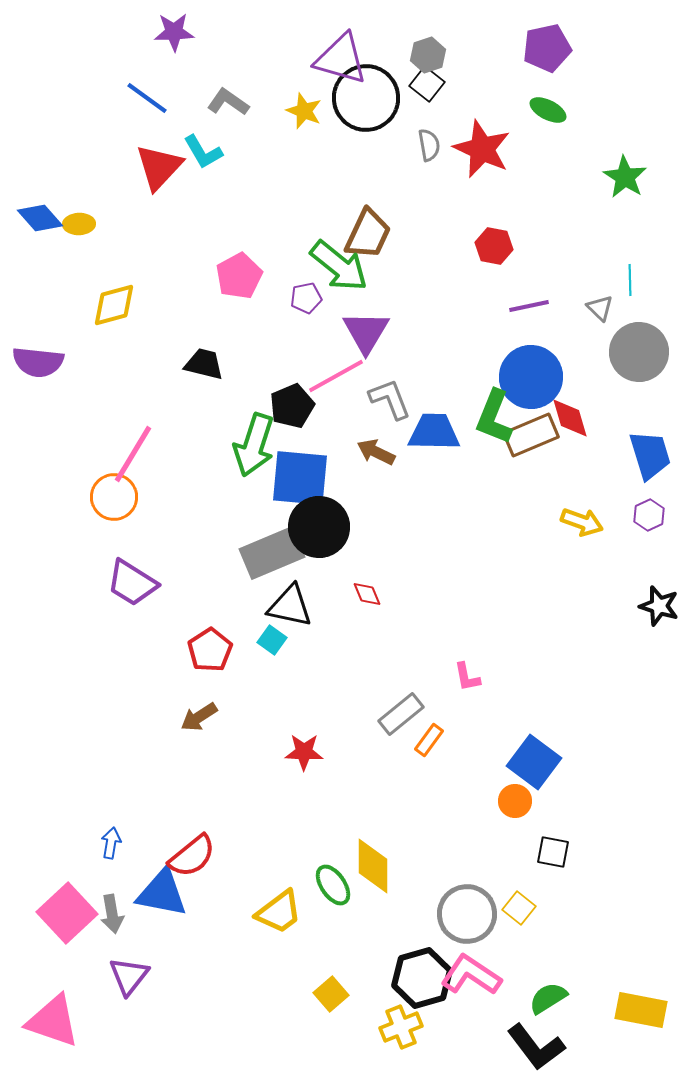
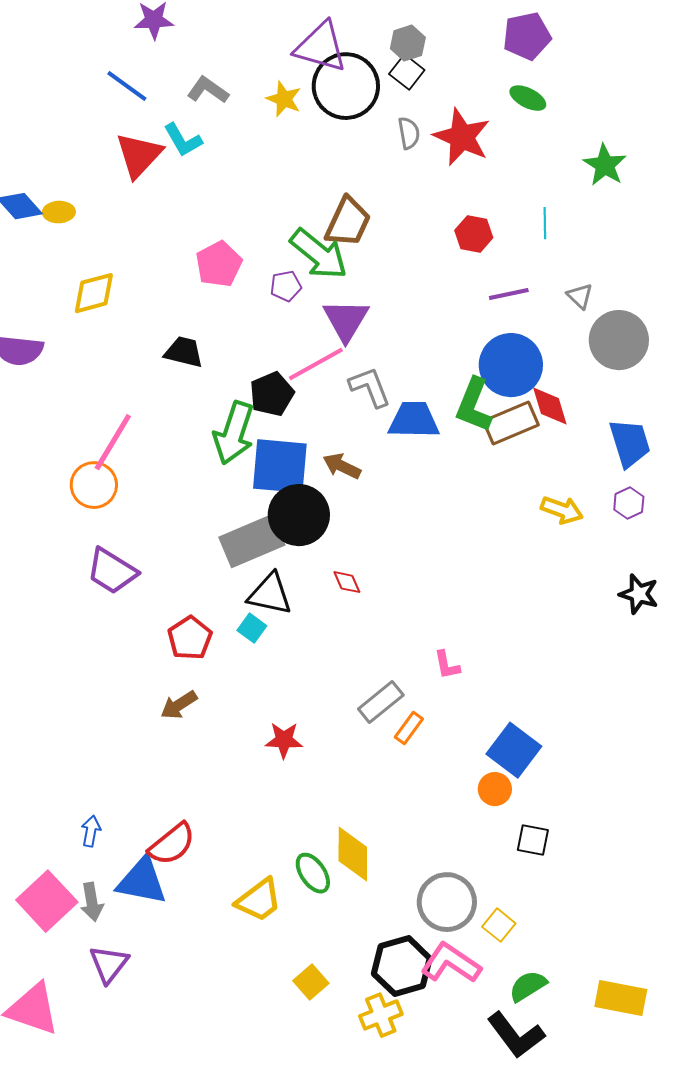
cyan line: (630, 280) -> (545, 223), moved
brown arrow: (376, 452) -> (342, 466), moved
yellow square: (519, 908) -> (499, 925), moved

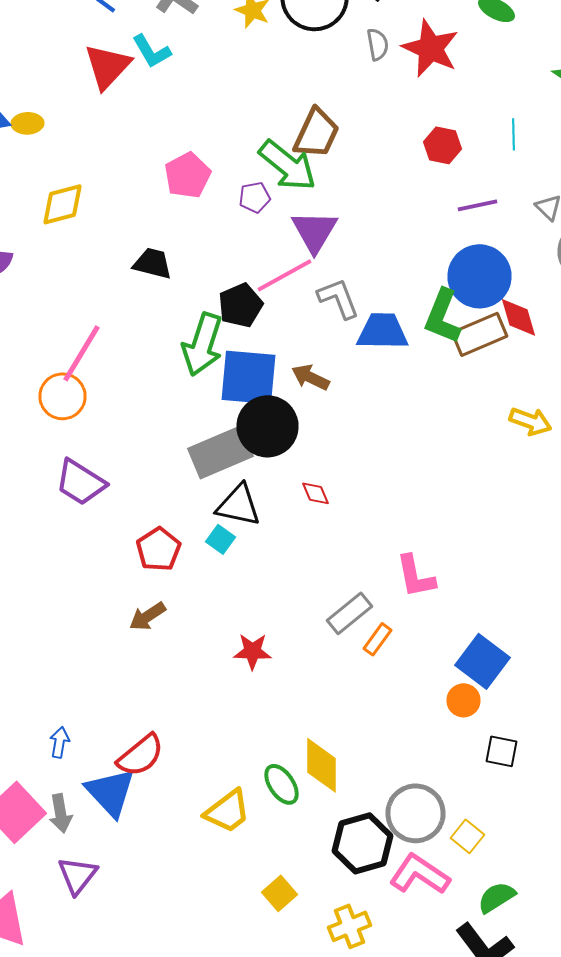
pink L-shape: (447, 665) -> (416, 576), size x1.5
blue triangle: (142, 881) -> (110, 792), turned 36
black hexagon: (402, 966) -> (362, 843), moved

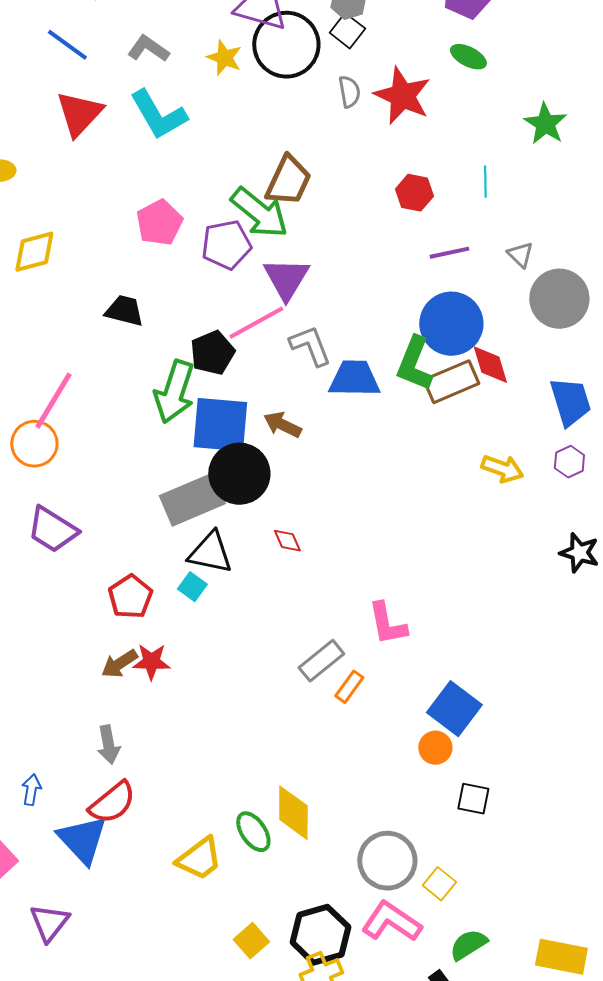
cyan L-shape: (152, 51) -> (158, 115), moved, size x1.5
purple pentagon: (254, 197) -> (226, 245), size x1.6
red star: (252, 651) -> (151, 662), moved
gray arrow: (60, 813) -> (108, 745), moved
black hexagon: (362, 843) -> (320, 935), moved

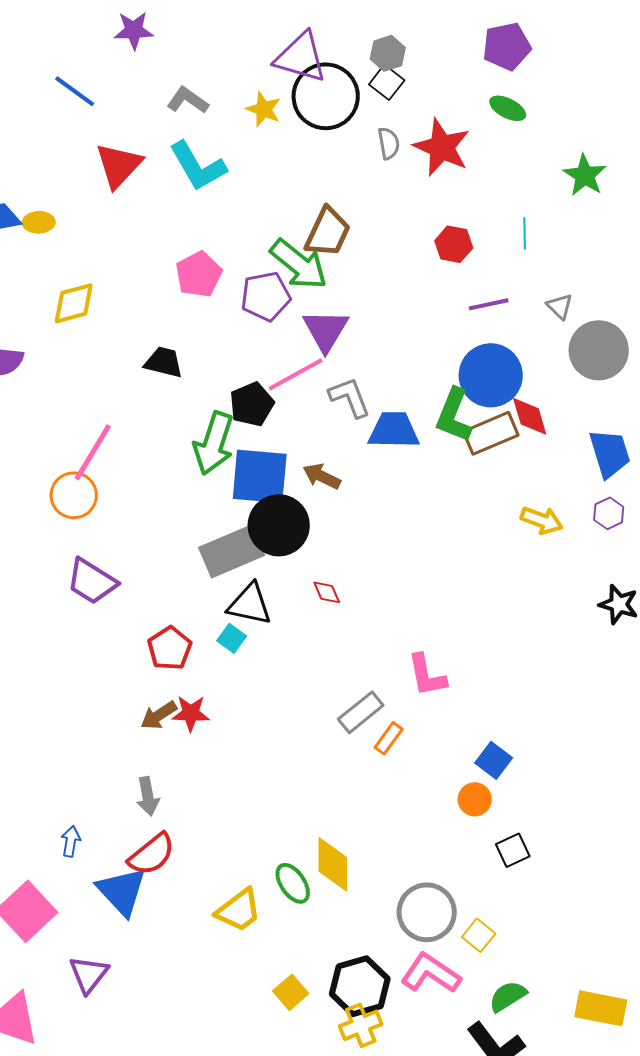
blue line: (67, 45) -> (75, 91), moved
blue square: (454, 709) -> (494, 760), size x0.7
black square: (473, 799) -> (513, 850), turned -36

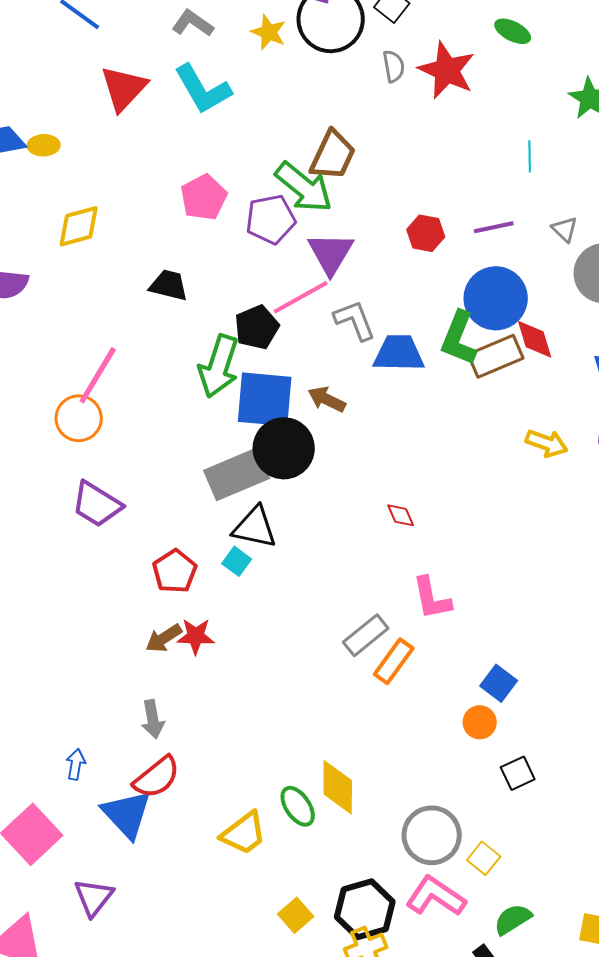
red hexagon: (454, 244) -> (426, 233), moved
red diamond: (327, 592) -> (401, 515), moved
orange rectangle: (389, 738) -> (394, 661), size x1.4

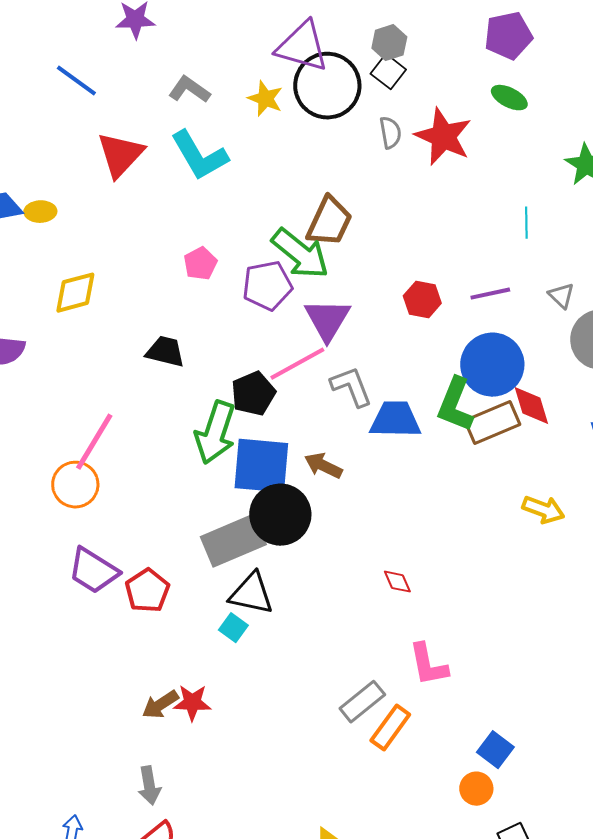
pink pentagon: (204, 197) -> (200, 264), size x0.7
red pentagon: (175, 571) -> (147, 591), moved

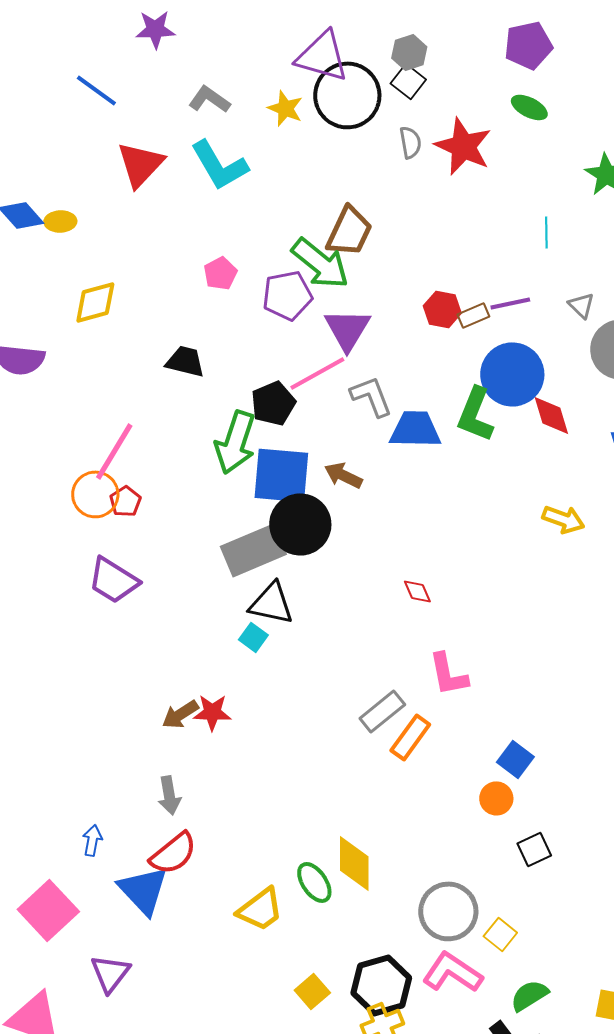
brown rectangle: (492, 423) -> (473, 315), moved, size x0.6
red pentagon: (147, 591) -> (125, 501), moved, size x0.7

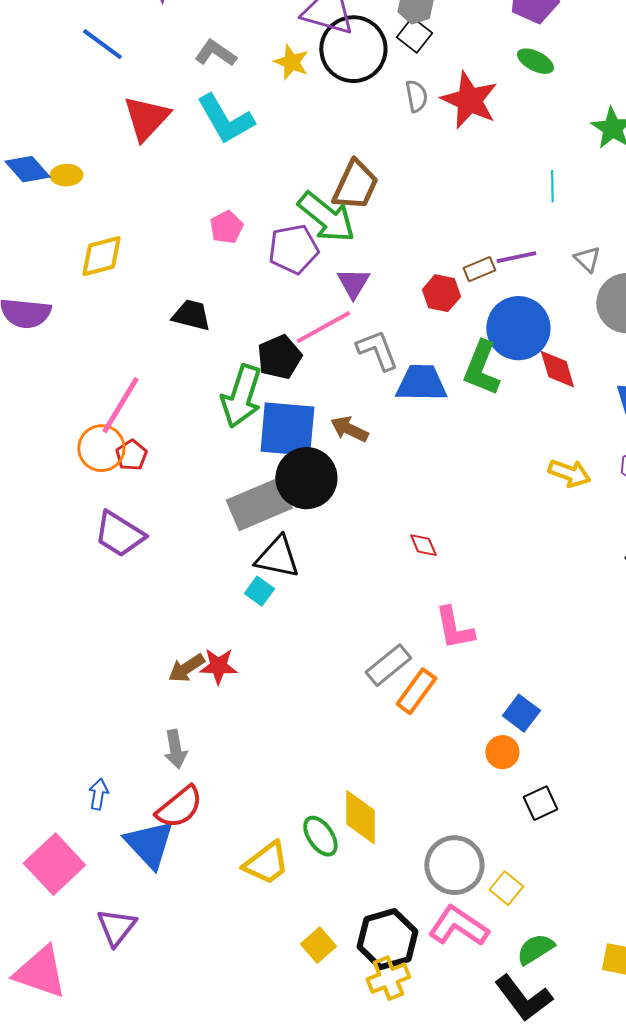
red hexagon: (442, 309) -> (441, 293), moved
purple triangle: (347, 329) -> (353, 283), size x0.7

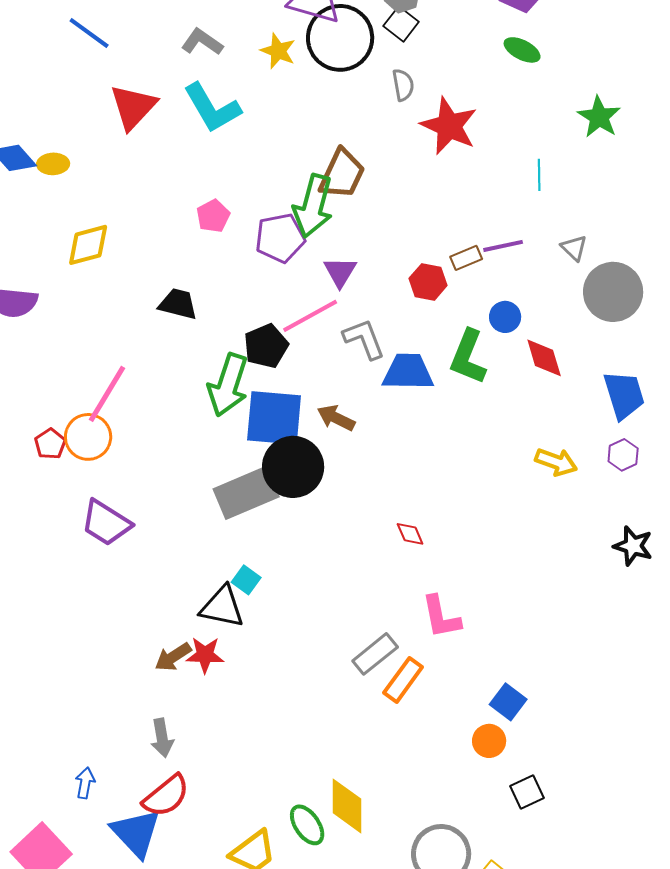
red star: (469, 100) -> (449, 126), moved
green arrow: (326, 217) -> (313, 206), turned 66
blue circle: (518, 328) -> (505, 317), size x0.5
red pentagon: (131, 455) -> (50, 444), moved
black triangle: (277, 557) -> (222, 607), moved

